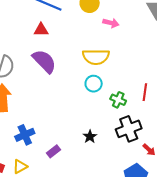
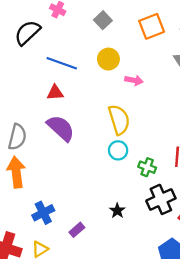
yellow semicircle: (96, 57) -> (119, 120), turned -104

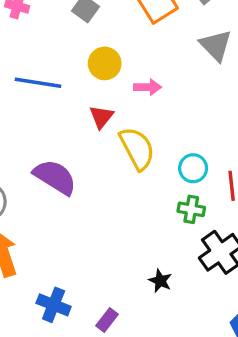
red triangle: (55, 93) -> (101, 117), moved, turned -36
cyan circle: (118, 150) -> (193, 168), moved
blue cross: (43, 213) -> (54, 305), turned -30

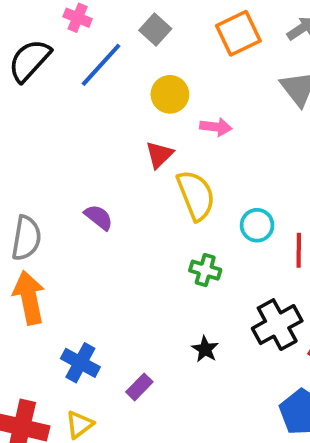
blue line: (38, 83) -> (101, 65), moved, turned -63
purple semicircle: (55, 177) -> (99, 217), size x0.6
green cross: (191, 209) -> (205, 270), moved

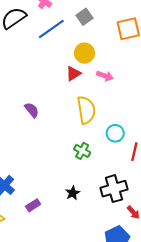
red triangle: (159, 155) -> (73, 74), moved

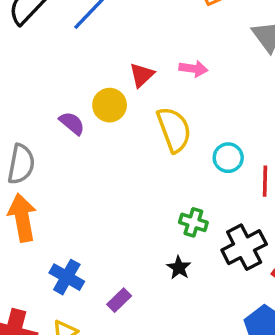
yellow circle: (84, 53) -> (110, 105), moved
purple semicircle: (32, 110) -> (72, 123), moved
green cross: (82, 151) -> (193, 222), moved

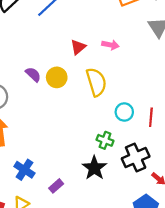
yellow circle: (110, 105) -> (57, 77), moved
cyan circle: (228, 158) -> (124, 112), moved
black star: (179, 268) -> (94, 168), size x1.6

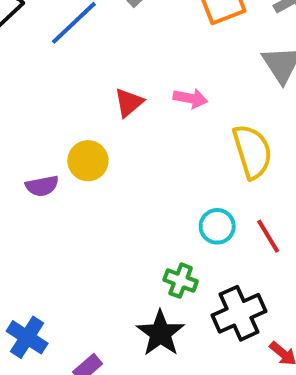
purple semicircle: (33, 74) -> (42, 186), moved, turned 126
yellow semicircle: (96, 82) -> (252, 152), moved
red line: (151, 117) -> (268, 236), turned -36

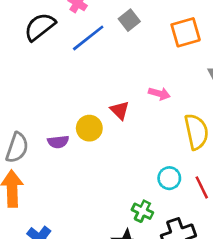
red triangle: (129, 103) -> (120, 110), moved, turned -40

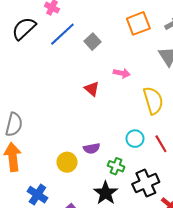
gray square: (129, 20) -> (93, 42), moved
yellow circle: (89, 128) -> (67, 162), moved
purple semicircle: (58, 142) -> (92, 148), moved

